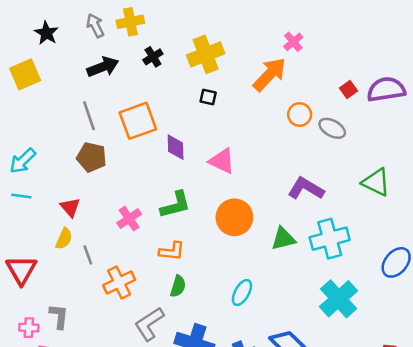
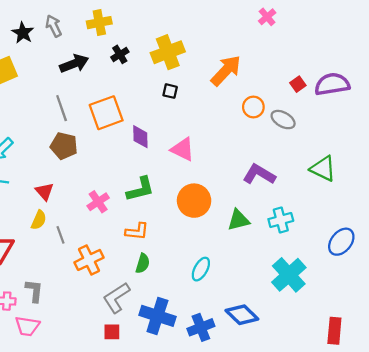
gray arrow: (95, 26) -> (54, 26), moved
pink cross: (293, 42) -> (267, 17), moved
cyan cross: (330, 239) -> (281, 220), size x0.7

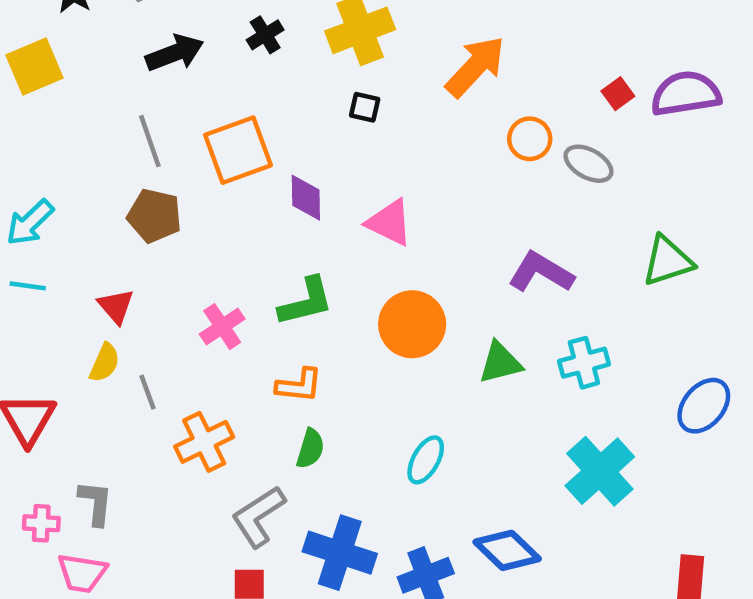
green triangle: (323, 169) -> (668, 261), turned -44

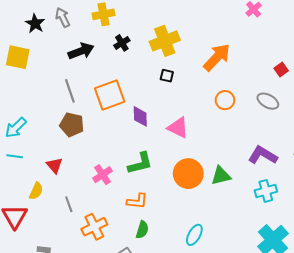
yellow square: (34, 66) -> (18, 57), turned 35
orange circle: (530, 139) -> (225, 100), moved
purple L-shape: (541, 272) -> (263, 155), moved
yellow semicircle: (105, 363) -> (36, 191), moved
green triangle: (500, 363) -> (221, 176), moved

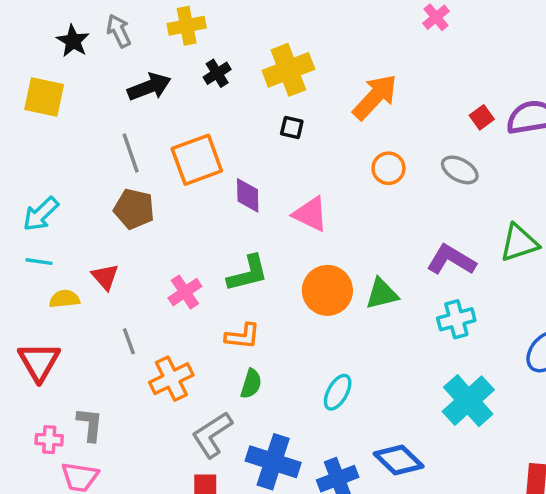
yellow semicircle: (36, 191) -> (64, 299), moved, turned -120

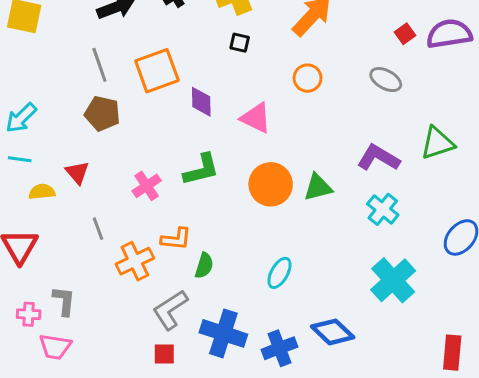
orange circle: (388, 168) -> (308, 78), moved
cyan cross: (456, 319) -> (383, 209), turned -36
orange L-shape: (243, 336) -> (176, 239), moved

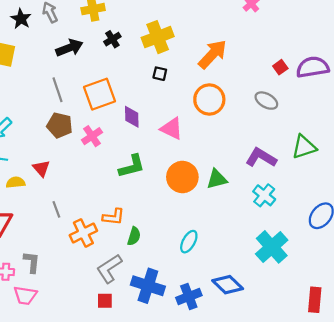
orange circle: (308, 78) -> (209, 99), size x1.5
pink cross: (147, 186) -> (92, 136), moved

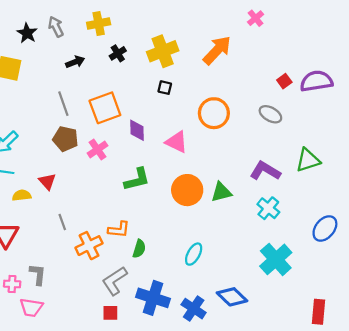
black arrow: (69, 48) -> (75, 62), size x0.7
orange arrow: (213, 54) -> (217, 50), moved
blue cross: (189, 296) -> (194, 309), turned -35

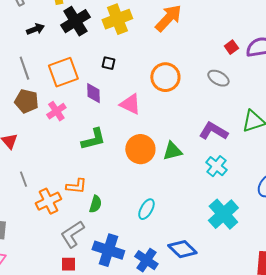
black cross: (118, 53) -> (75, 21), size x1.8
black square: (165, 88) -> (108, 63), moved

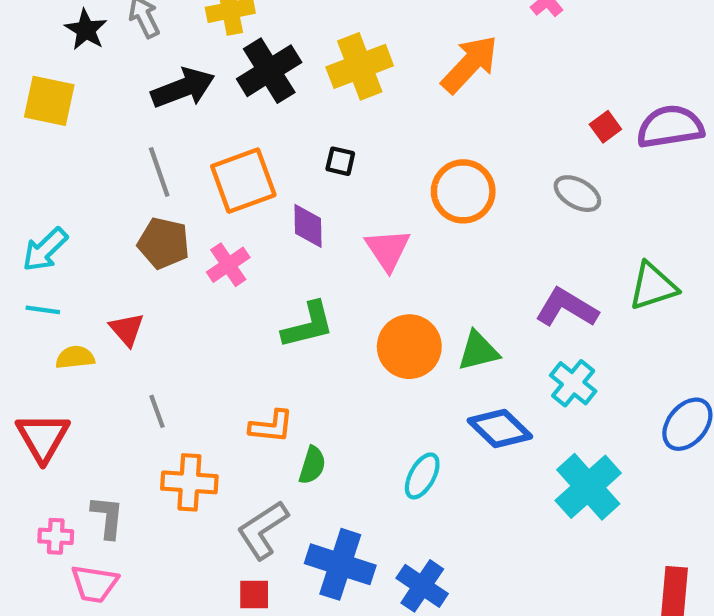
black arrow: (35, 29) -> (183, 88), size x1.6
pink triangle: (130, 104) -> (388, 250), turned 30
orange cross: (48, 201) -> (189, 482), moved, turned 30
blue diamond: (182, 249) -> (500, 429), moved

